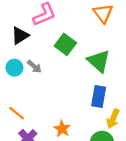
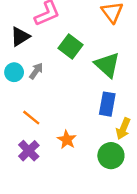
gray arrow: (34, 67) -> (36, 71), turned -96
orange line: (17, 113) -> (31, 118), moved

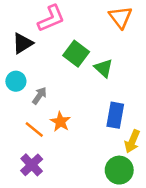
green triangle: (107, 65) -> (104, 68), moved, size x0.7
gray arrow: (36, 71) -> (39, 96), moved
orange star: (67, 140) -> (60, 122), moved

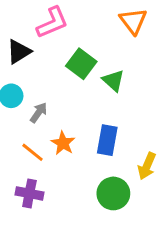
blue rectangle: (115, 115) -> (107, 140), moved
purple cross: (32, 165) -> (29, 193), turned -35
green circle: (119, 170) -> (113, 193), moved

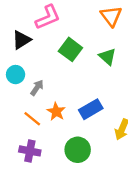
green triangle: (113, 81) -> (107, 57), moved
blue rectangle: (107, 140) -> (91, 109), turned 50
green circle: (113, 193) -> (78, 150), moved

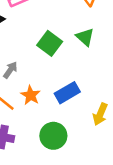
green square: (70, 49) -> (50, 43), moved

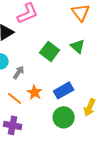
green circle: (53, 136) -> (64, 117), moved

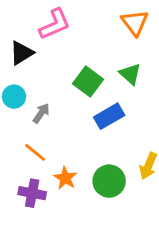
blue rectangle: (64, 90) -> (109, 116), moved
orange star: (35, 92) -> (65, 178), moved

